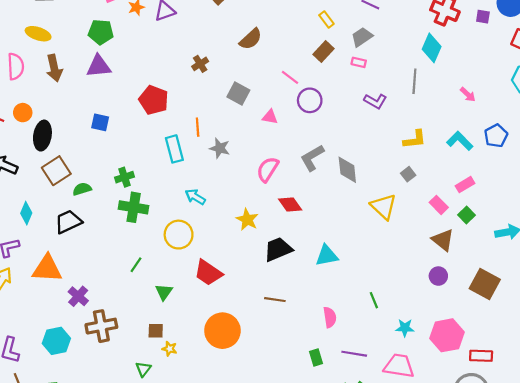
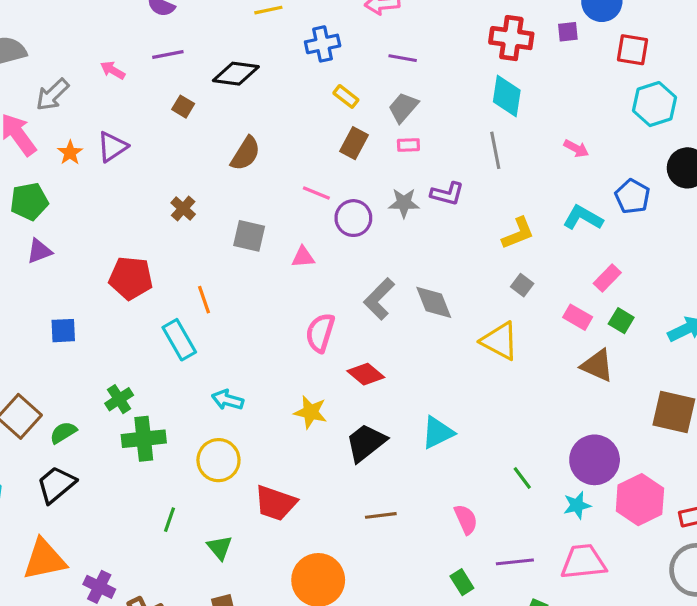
purple triangle: (99, 66) -> (39, 251), size x0.7
gray star: (220, 148) -> (404, 203), moved
purple circle: (438, 276) -> (595, 460), moved, size x1.8

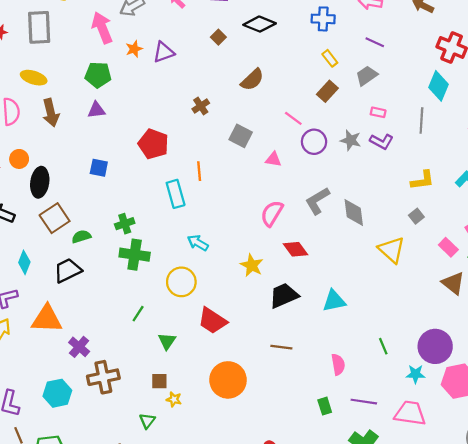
pink rectangle: (408, 145) -> (378, 112), moved

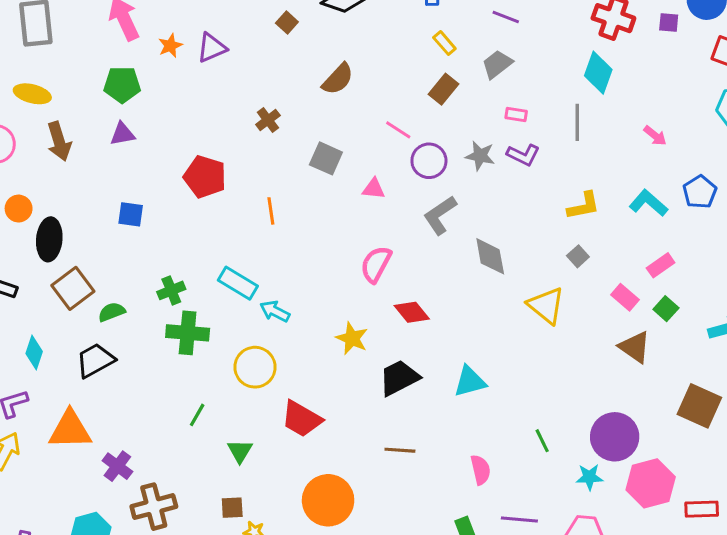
cyan rectangle: (176, 194) -> (238, 283), moved, turned -40
gray L-shape: (317, 201) -> (440, 215), moved

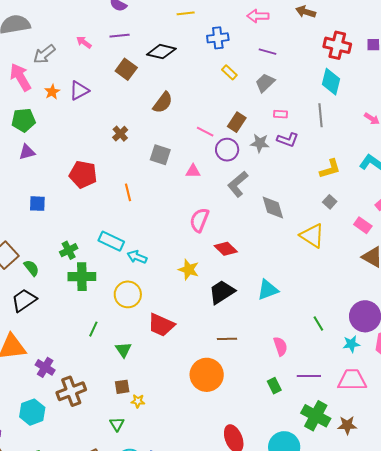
brown square: (287, 22) -> (126, 69), size x1.5
brown rectangle: (443, 89) -> (237, 122), moved
green semicircle: (112, 312) -> (31, 268), turned 78
orange circle: (328, 500) -> (207, 375), moved

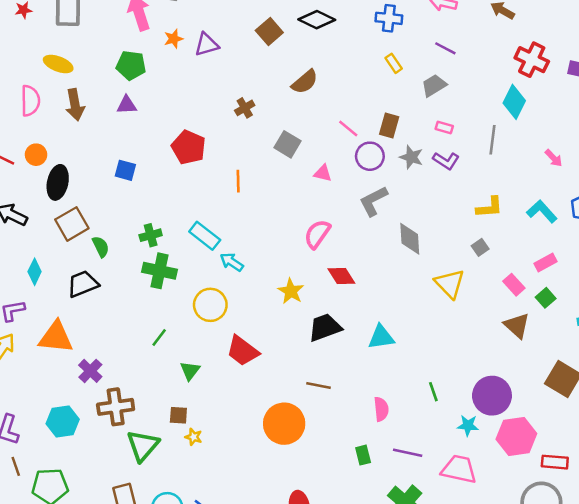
brown rectangle: (237, 122) -> (389, 126), turned -30
green triangle: (117, 424) -> (143, 446), moved, size x1.8

